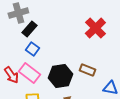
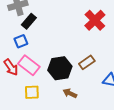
blue square: (32, 49) -> (21, 41), moved, turned 32
brown rectangle: (87, 70) -> (87, 62), turned -56

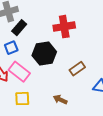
red cross: (95, 20) -> (64, 27), moved, turned 35
black hexagon: (60, 68) -> (44, 54), moved

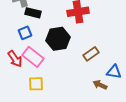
black rectangle: (19, 28) -> (33, 13), turned 63
brown arrow: (60, 100) -> (100, 85), moved

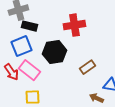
blue square: (25, 33) -> (21, 46), size x1.5

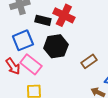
red cross: (74, 25) -> (64, 15), moved, turned 35
black rectangle: (29, 26) -> (43, 20), moved

